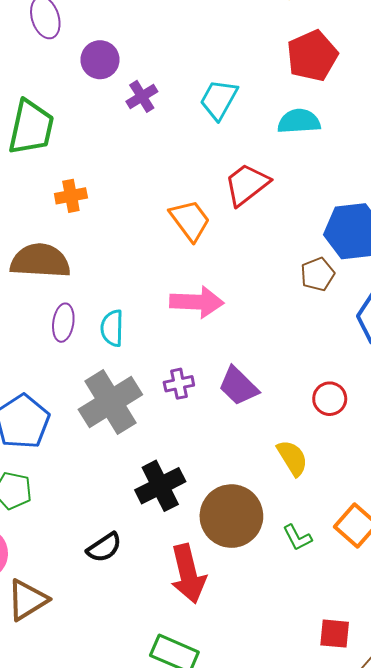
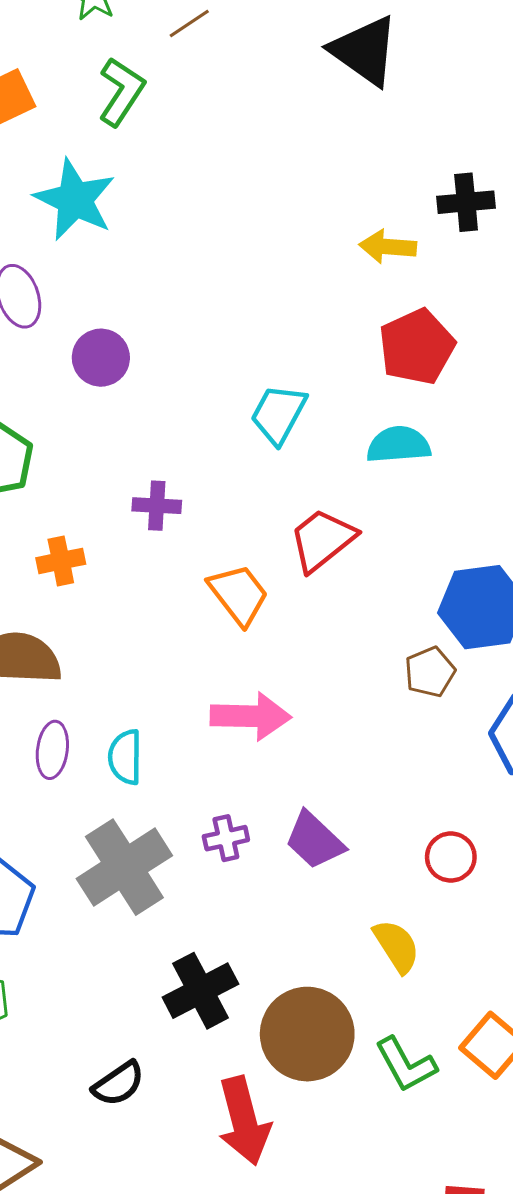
purple cross: (142, 96) -> (157, 506), moved, turned 36
green L-shape: (297, 538) -> (406, 1065), size x1.4

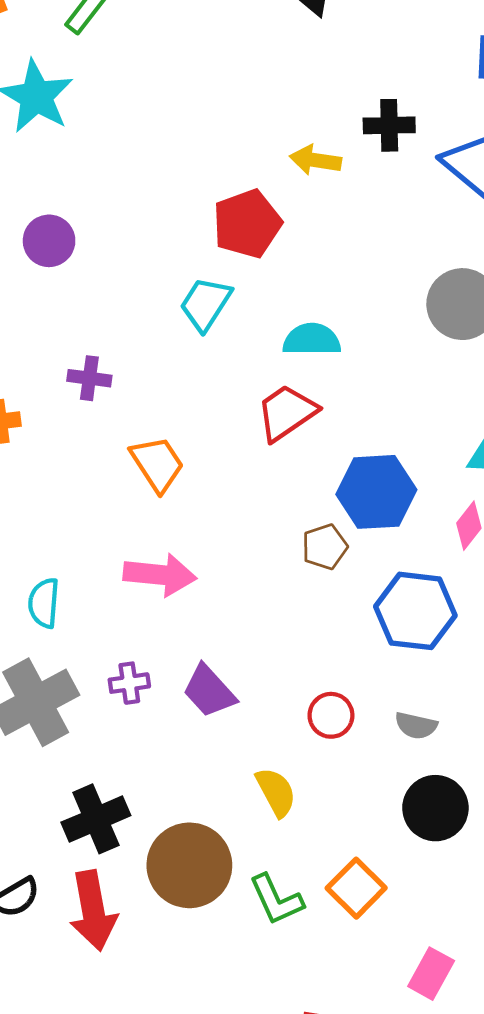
red pentagon: (417, 347) -> (247, 224), moved
red trapezoid: (322, 540) -> (287, 413), moved
red arrow: (244, 1121) -> (93, 911), moved

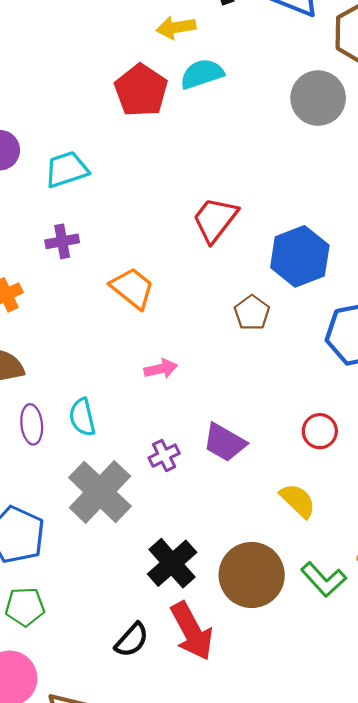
cyan trapezoid: (205, 304) -> (67, 169), moved, turned 57
cyan semicircle: (312, 340) -> (202, 74), moved
brown pentagon: (325, 547) -> (252, 313), moved
pink arrow: (160, 575) -> (161, 369), size x0.6

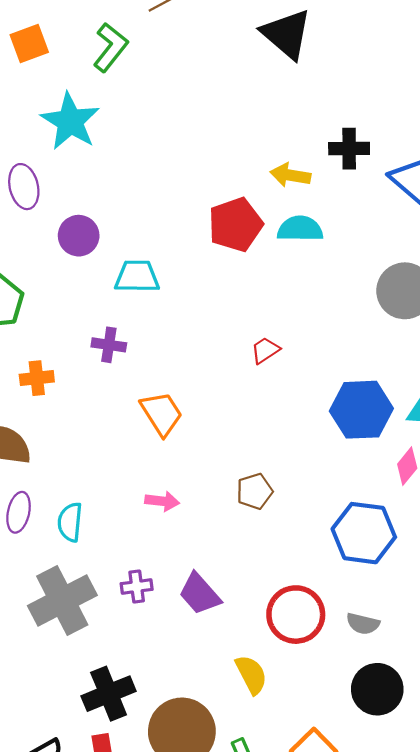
red trapezoid: (215, 220) -> (265, 350), moved, size x0.6
blue hexagon: (300, 256) -> (361, 410), moved
brown pentagon: (252, 313) -> (255, 491), moved
red circle: (320, 431) -> (296, 615), size x1.6

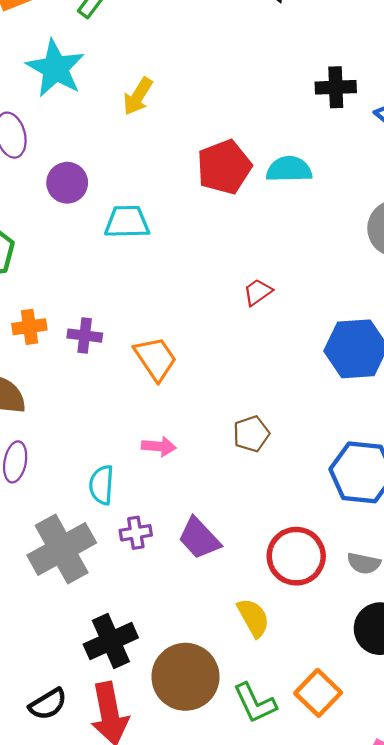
yellow arrow: (290, 175) -> (138, 96), moved, turned -66
purple cross: (109, 345) -> (85, 336), moved
cyan semicircle: (70, 522) -> (102, 485), moved

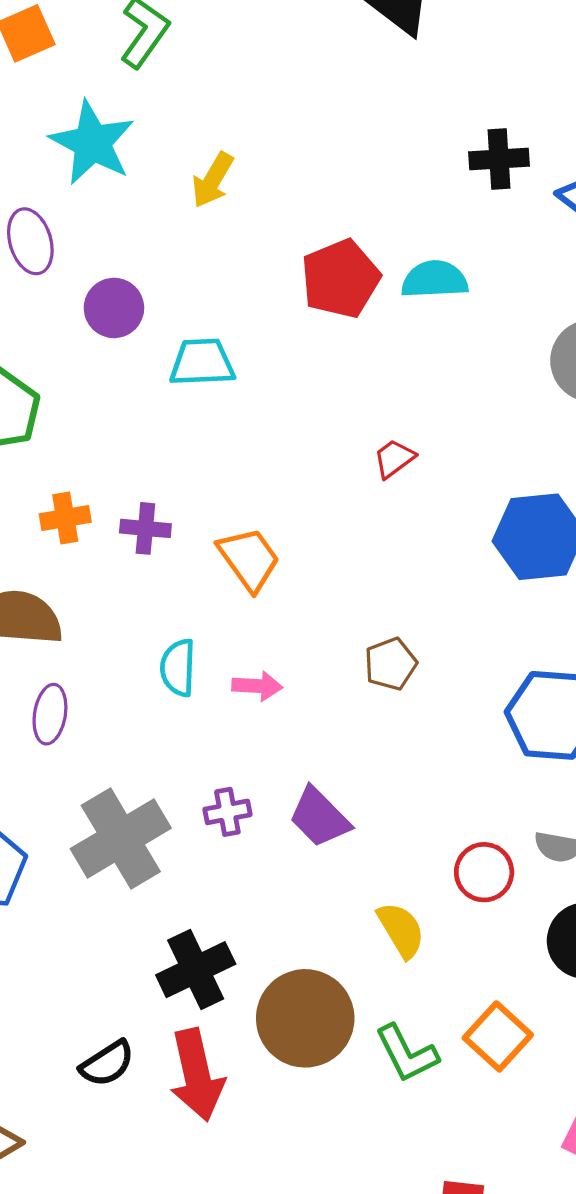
cyan semicircle: (102, 485) -> (178, 668), moved
red circle: (296, 556) -> (484, 872), moved, size x0.7

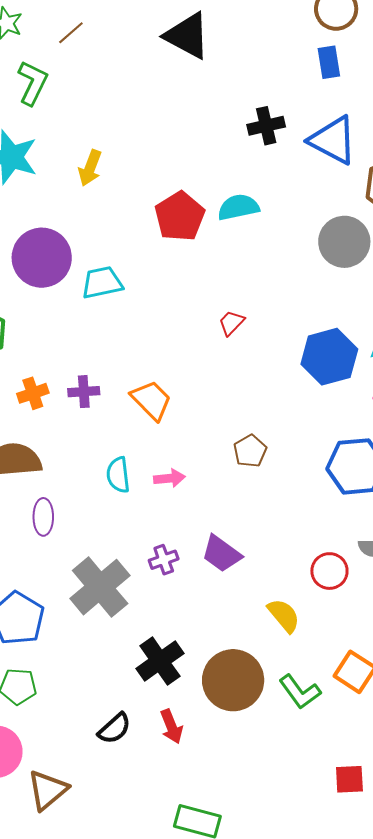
purple circle: (114, 308) -> (42, 258), size x1.6
red arrow: (197, 1075) -> (171, 726), size x0.6

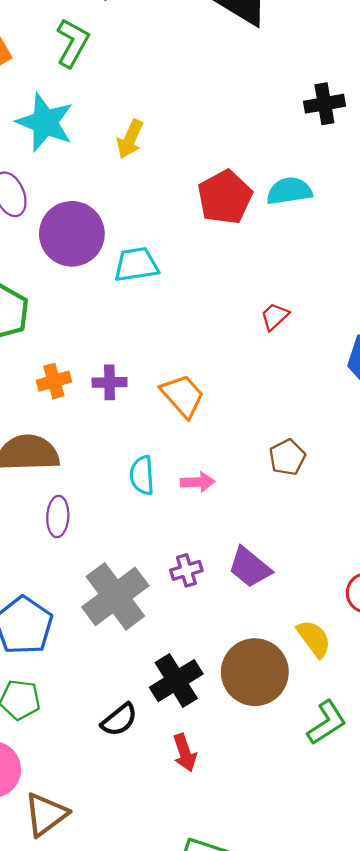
brown circle: (233, 680) -> (255, 672), moved
green L-shape: (300, 692) -> (327, 723), turned -90
black semicircle: (114, 728) -> (119, 720), moved

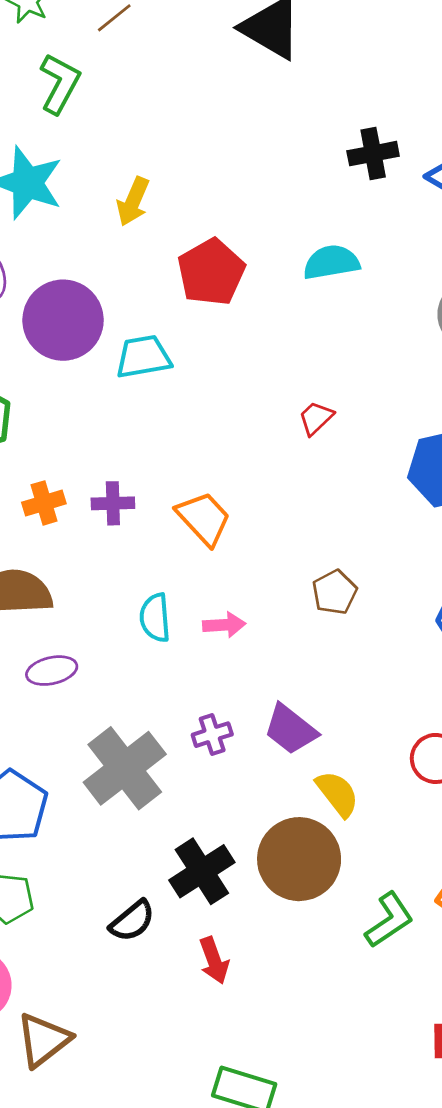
red pentagon: (225, 197) -> (211, 272), moved
purple ellipse: (58, 516) -> (52, 671), turned 75
yellow semicircle: (314, 639) -> (337, 794), moved

